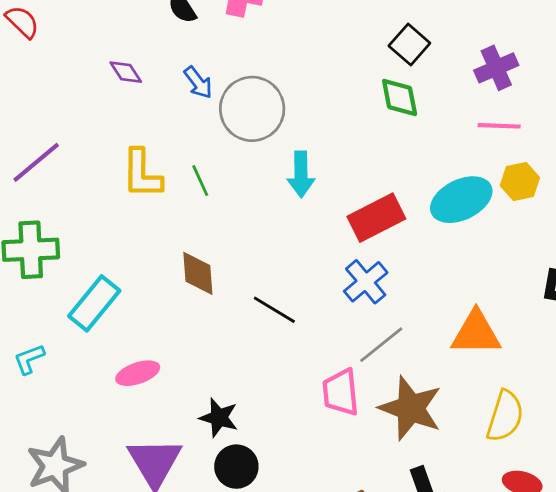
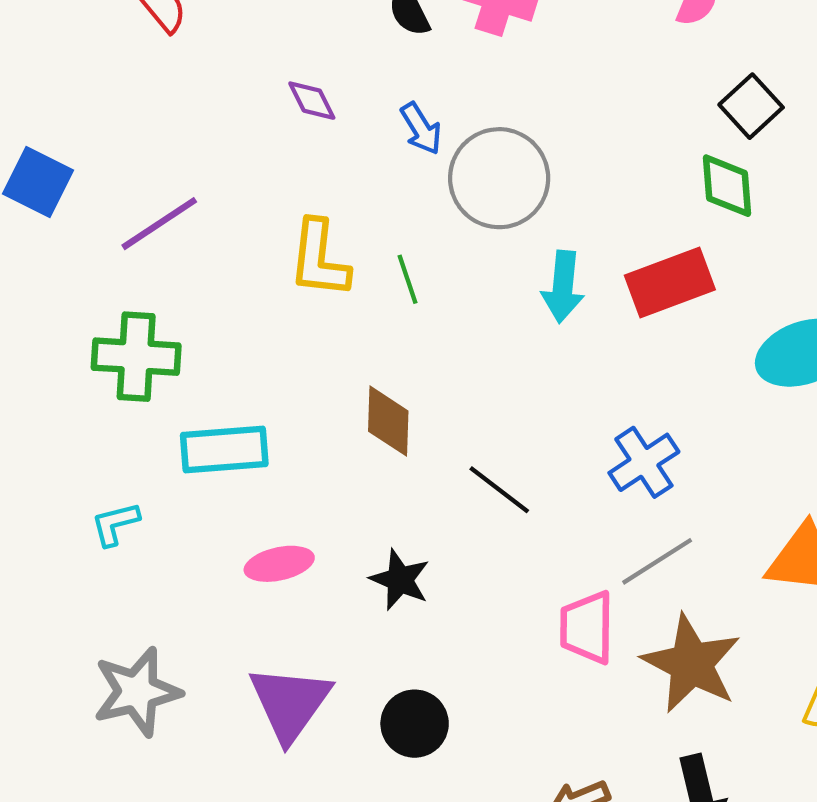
red rectangle: (376, 218) -> (670, 283), moved
cyan rectangle: (94, 303) -> (224, 449), turned 40
black star: (219, 418) -> (400, 580), moved

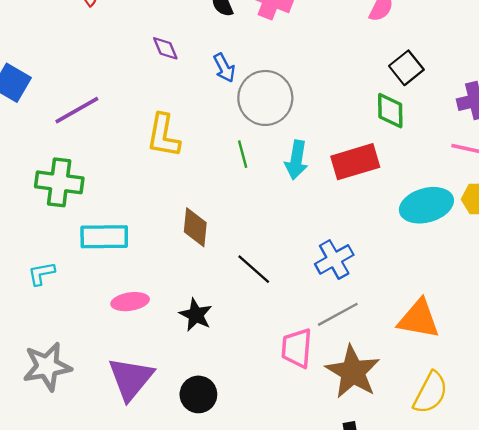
green line: (408, 279) -> (243, 154), moved

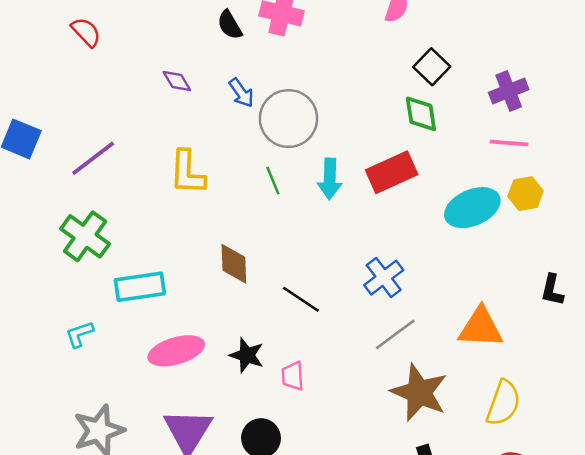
green cross: (59, 182) -> (85, 236), turned 36
pink ellipse: (130, 302) -> (176, 351), size x1.4
pink trapezoid: (297, 348) -> (293, 376), moved, size x0.7

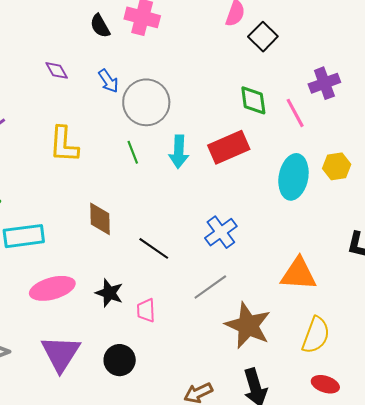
black square: (432, 67) -> (263, 37), moved
pink line: (509, 143) -> (295, 113), moved, turned 56
cyan ellipse: (472, 208) -> (293, 177), turned -57
gray line: (395, 334) -> (210, 287), moved

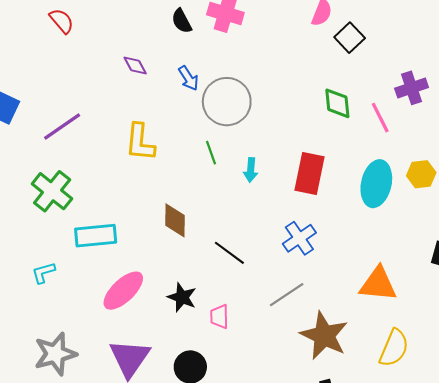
red rectangle: (229, 147) -> (309, 173), moved, turned -57
cyan arrow: (179, 152) -> (251, 170), moved, size x0.7
pink ellipse: (52, 288) -> (123, 291), turned -30

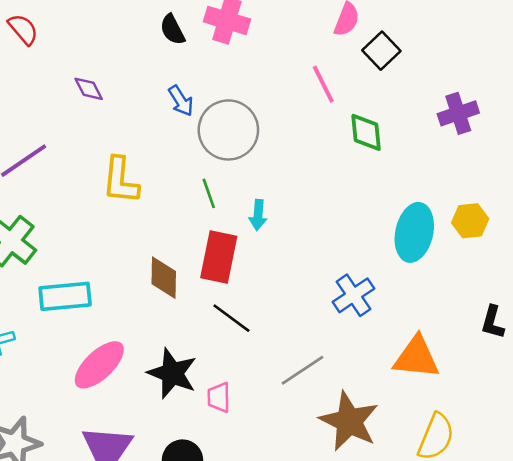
purple diamond: (135, 66) -> (89, 89), moved
pink line: (380, 118) -> (323, 84), moved
red rectangle: (309, 173) -> (219, 257), moved
blue cross: (299, 238) -> (353, 295), moved
black star: (182, 297) -> (172, 373), size x1.4

